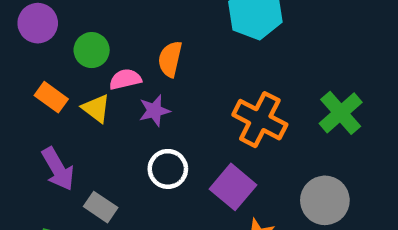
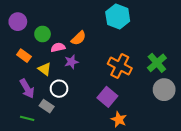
orange semicircle: (170, 59) -> (79, 38), turned -147
yellow triangle: (96, 108) -> (45, 69), moved
white circle: (168, 169) -> (59, 89), moved
gray circle: (325, 200) -> (164, 90), moved

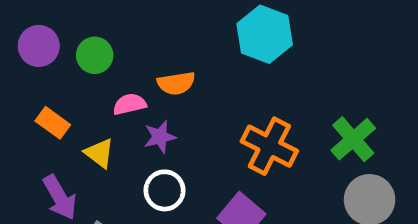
green circle: (43, 34) -> (95, 55), moved
orange semicircle: (79, 38) -> (176, 83), turned 35
white circle: (59, 89) -> (165, 190), moved

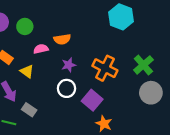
cyan hexagon: (265, 34) -> (121, 17), moved
purple star: (160, 137) -> (69, 65), moved
white circle: (165, 190) -> (67, 88), moved

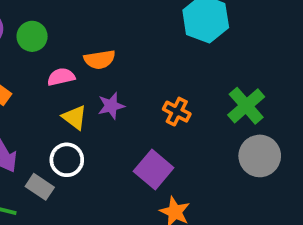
orange cross: (105, 68) -> (177, 112), size x0.6
yellow triangle: (27, 71) -> (75, 117), moved
white circle: (67, 88) -> (67, 160), moved

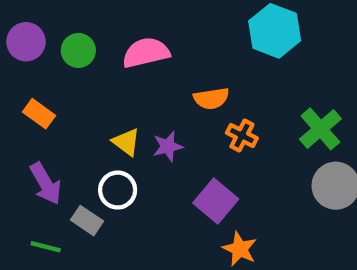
orange semicircle: (100, 59) -> (211, 98), moved
pink semicircle: (61, 77) -> (146, 53), moved, size x1.5
purple star: (111, 106) -> (168, 146), moved

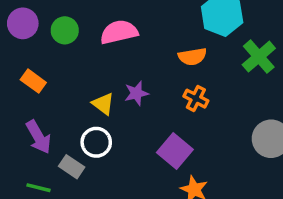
orange semicircle: (211, 98) -> (192, 57), moved
green cross: (320, 129) -> (259, 57), moved
purple star: (168, 146) -> (136, 93), moved

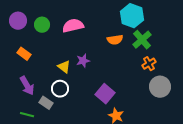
green cross: (259, 57) -> (142, 40), moved
orange cross: (196, 99) -> (149, 64), moved, turned 32

